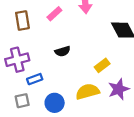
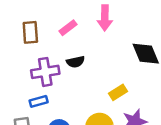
black semicircle: (63, 51) -> (75, 62), moved
purple cross: (17, 60) -> (45, 72), moved

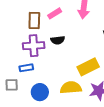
brown rectangle: (30, 32) -> (34, 20), moved
yellow rectangle: (118, 92) -> (88, 67), size x1.5

